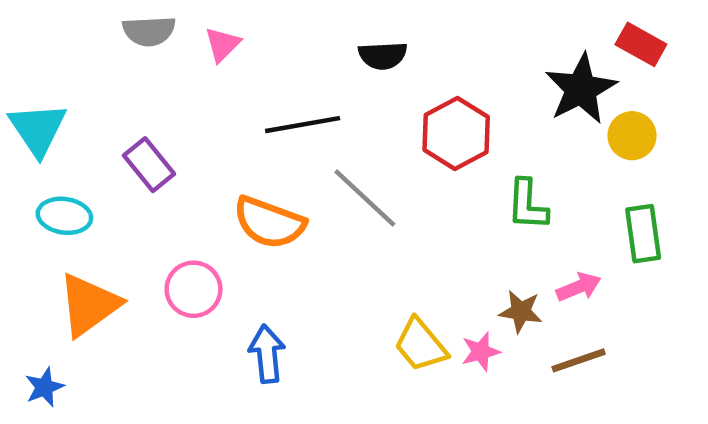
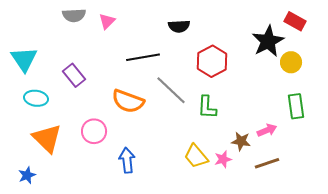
green L-shape: (527, 205) -> (207, 107), moved
orange triangle: (89, 305) -> (47, 138), turned -40

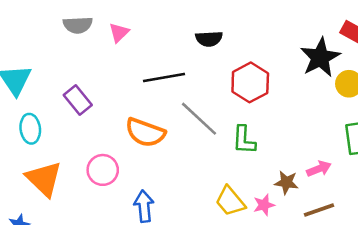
cyan ellipse: (36, 98) -> (30, 129), turned 75

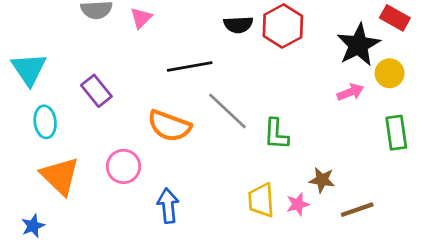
red hexagon: (250, 82) -> (283, 26), moved
pink arrow: (319, 169) -> (350, 92), moved
yellow trapezoid: (230, 201) -> (261, 200), turned 36

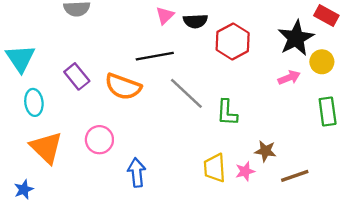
pink triangle: (141, 18) -> (165, 15), moved
red hexagon: (283, 26) -> (233, 41), moved
orange semicircle: (169, 126) -> (123, 87), moved

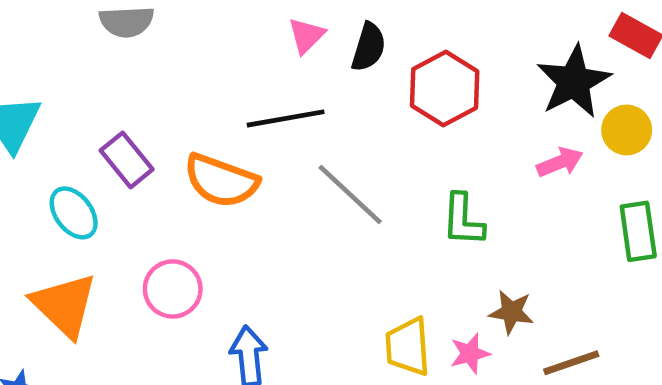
black semicircle: (195, 21) -> (369, 47), turned -70
cyan ellipse: (34, 102) -> (74, 213), moved, turned -30
green L-shape: (227, 113) -> (463, 220), moved

